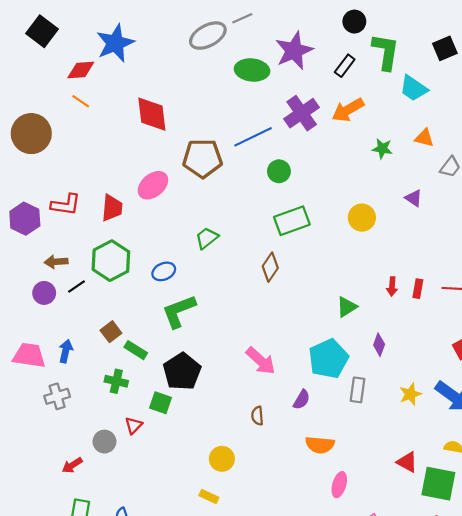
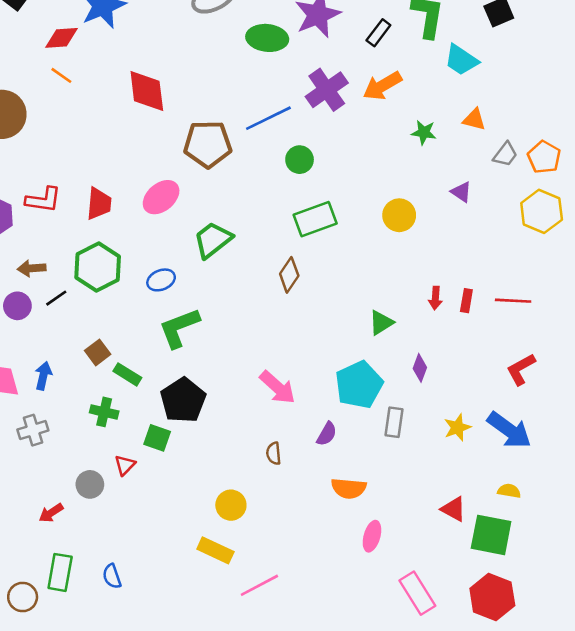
pink ellipse: (153, 185) -> (161, 197), moved
green trapezoid: (207, 238) -> (213, 240), size x1.4
yellow rectangle: (209, 497) -> (215, 550), size x1.5

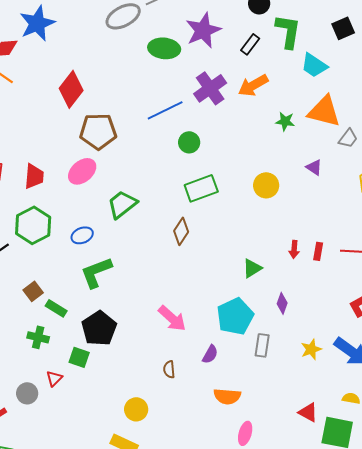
red diamond: (147, 91) -> (71, 89), turned 45
orange triangle: (474, 119) -> (324, 111), size x1.8
brown pentagon: (208, 144) -> (98, 131), moved

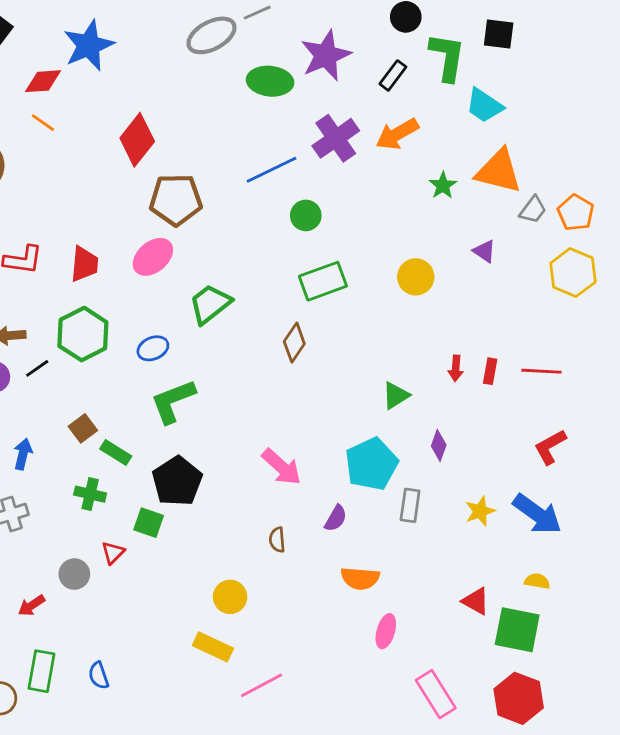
black square: (343, 28) -> (499, 34), moved, turned 30
green star: (285, 121) -> (443, 185), turned 30

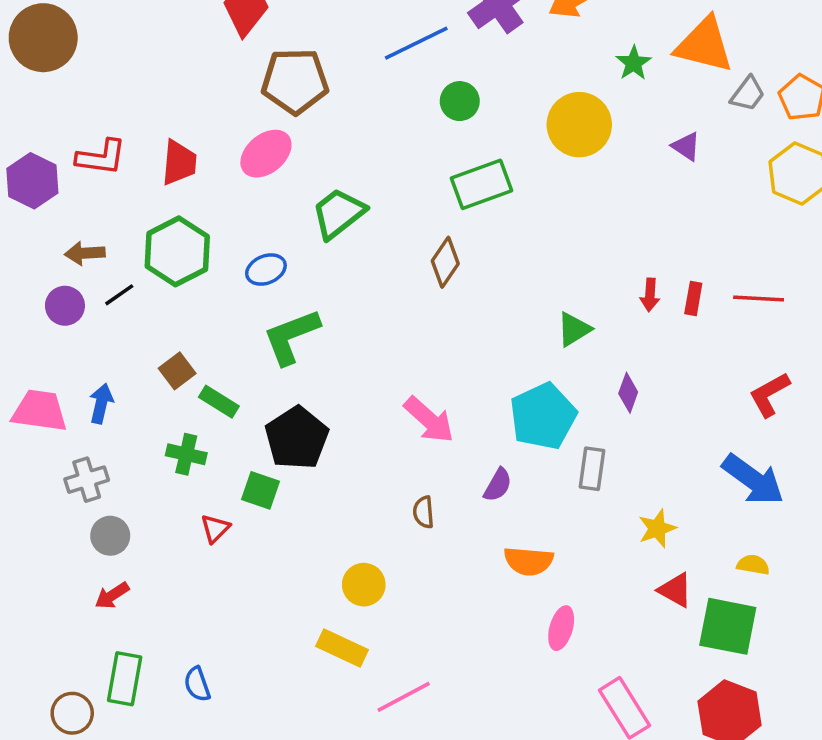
yellow circle: (416, 277) -> (579, 125), moved, size x1.4
yellow star: (480, 511) -> (657, 528), moved
gray circle: (74, 574) -> (110, 536), moved

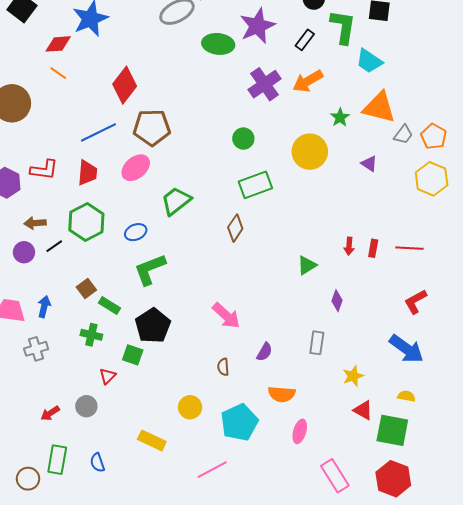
blue line: (416, 43) -> (98, 132), moved
cyan pentagon: (543, 416) -> (239, 422), moved
gray circle: (110, 536) -> (86, 406), moved
yellow rectangle: (342, 648) -> (152, 440), moved

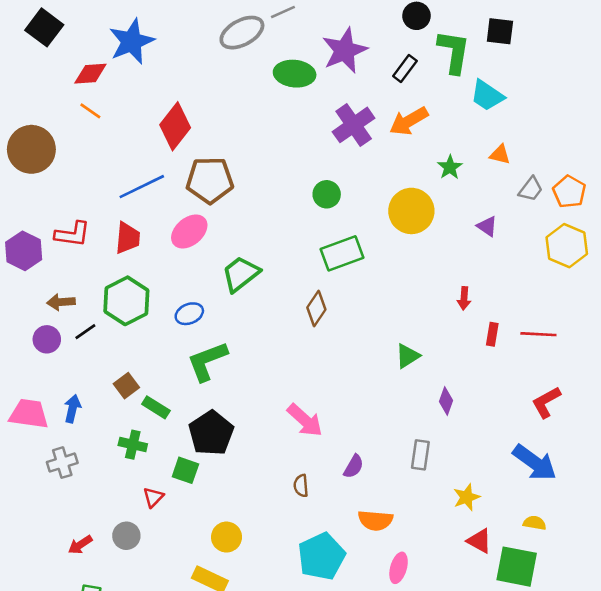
orange triangle: (379, 107) -> (500, 154), size x0.5
red arrow: (349, 246) -> (464, 298), moved
yellow circle: (190, 407) -> (227, 537), moved

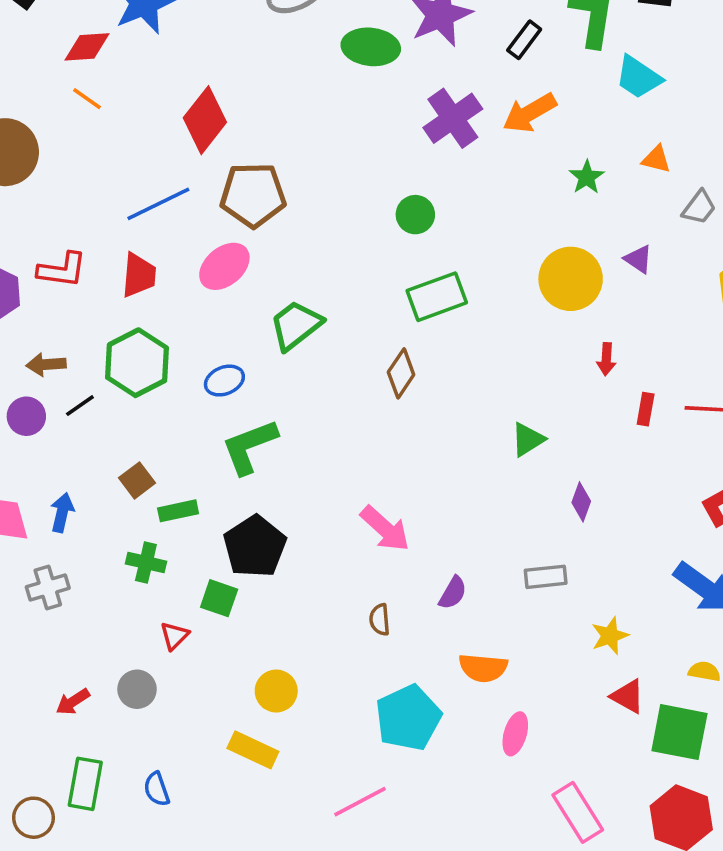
yellow circle: (411, 211) -> (571, 279), moved
green rectangle: (156, 407) -> (178, 511), turned -44
gray rectangle: (420, 455) -> (546, 577), turned 76

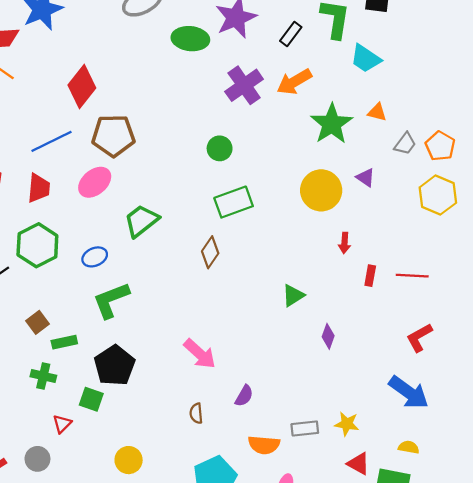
green star: (587, 177) -> (332, 124), size x1.8
gray rectangle: (546, 577) -> (305, 429), moved
yellow star: (610, 636) -> (347, 424), turned 30

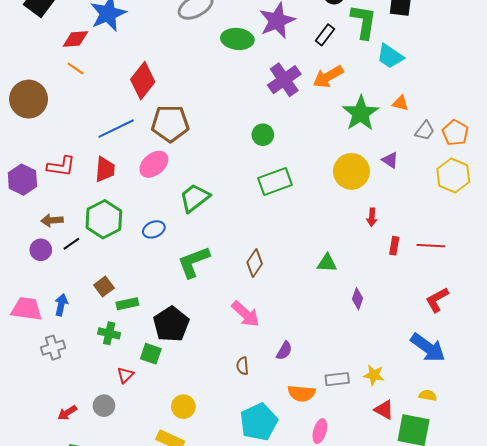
brown diamond: (210, 252) -> (255, 263), moved
green triangle: (293, 295) -> (327, 263), turned 35
green L-shape: (111, 300) -> (194, 262), moved

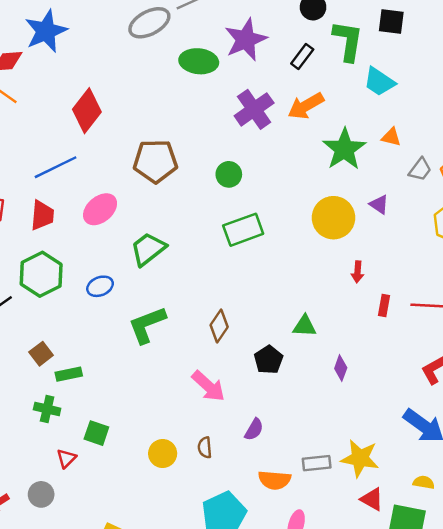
brown pentagon: (170, 124) -> (155, 161), moved
black pentagon: (171, 324) -> (268, 360), moved, size x0.7
yellow star: (374, 375) -> (360, 458), size x1.5
yellow circle: (183, 407) -> (163, 454), moved

